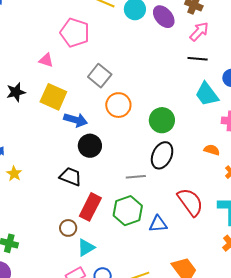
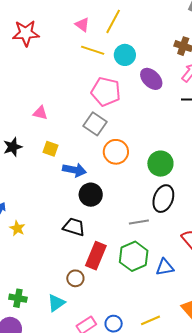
purple ellipse: (164, 17) -> (151, 79), moved
pink pentagon: (75, 33) -> (106, 92), moved
yellow square: (53, 97) -> (50, 149), size x0.6
cyan triangle: (86, 247) -> (56, 303), moved

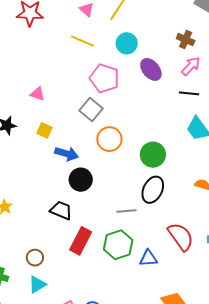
yellow line: (93, 50) -> (82, 41), moved
brown circle: (75, 278) -> (35, 258), moved

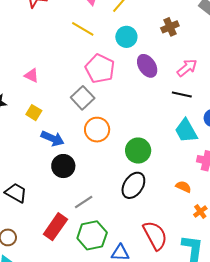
brown cross: (186, 40) -> (170, 27), moved, turned 36
black trapezoid: (61, 210) -> (16, 193), moved
gray line: (126, 211) -> (84, 202), moved, turned -36

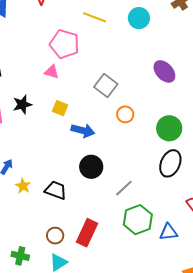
purple ellipse: (147, 66) -> (164, 71), moved
pink pentagon: (100, 69) -> (64, 44), moved
orange circle: (97, 130) -> (125, 114), size x0.7
black circle: (63, 166) -> (91, 167), moved
red rectangle: (55, 227) -> (87, 233), moved

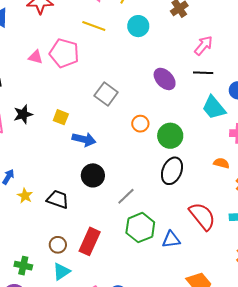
pink triangle: (52, 72) -> (35, 57), moved
orange circle: (125, 114) -> (140, 124), moved

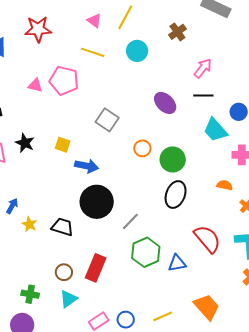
black star: (23, 114) -> (25, 143), turned -30
black circle: (93, 175) -> (97, 202), size x1.4

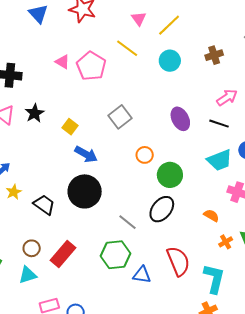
cyan trapezoid: (215, 130) -> (220, 160), turned -88
gray line: (130, 221) -> (127, 222), moved, turned 66

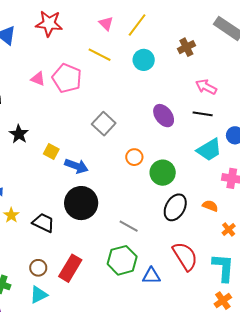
pink arrow: (227, 98) -> (206, 87), turned -110
yellow square: (70, 127) -> (51, 152), moved
black ellipse: (162, 209) -> (175, 207), moved

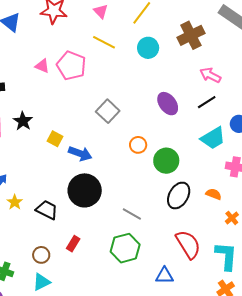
pink triangle: (106, 24) -> (101, 11), moved
brown cross: (186, 47) -> (191, 35), size x1.5
black line: (203, 114) -> (207, 102), turned -42
red rectangle: (70, 268) -> (73, 244), moved, size x0.6
blue triangle: (151, 276) -> (164, 276), moved

